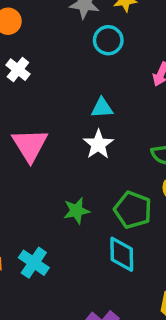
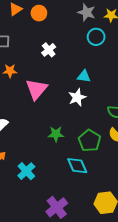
white cross: (18, 70) -> (49, 50), moved
cyan diamond: (122, 254) -> (77, 166), turned -35
cyan cross: (34, 263) -> (26, 171), moved

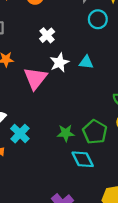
white star: (77, 97) -> (59, 62), moved
green star: (56, 134) -> (66, 133), moved
cyan cross: (26, 171) -> (20, 134), moved

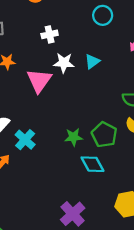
white cross: (47, 35) -> (50, 34), turned 32
white star: (59, 62) -> (64, 63), turned 30
cyan triangle: (86, 62) -> (92, 61), turned -40

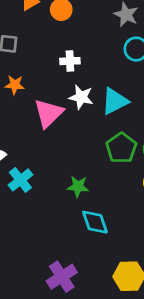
cyan triangle: (92, 61) -> (115, 101), size x1.5
green pentagon: (104, 135) -> (121, 148), moved

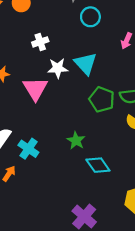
cyan triangle: (115, 101) -> (86, 64), turned -30
green star: (78, 186) -> (76, 141), turned -30

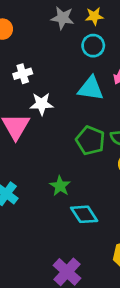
cyan circle: (90, 17) -> (93, 46), moved
cyan triangle: (86, 64) -> (91, 88), moved, turned -40

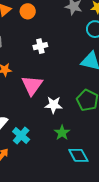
white star: (42, 104) -> (53, 105), moved

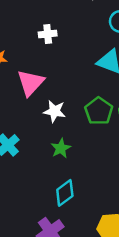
cyan diamond: (78, 155) -> (65, 193), moved, turned 75

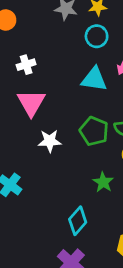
pink triangle: (31, 83) -> (31, 103), moved
green star: (61, 148) -> (103, 182), moved

